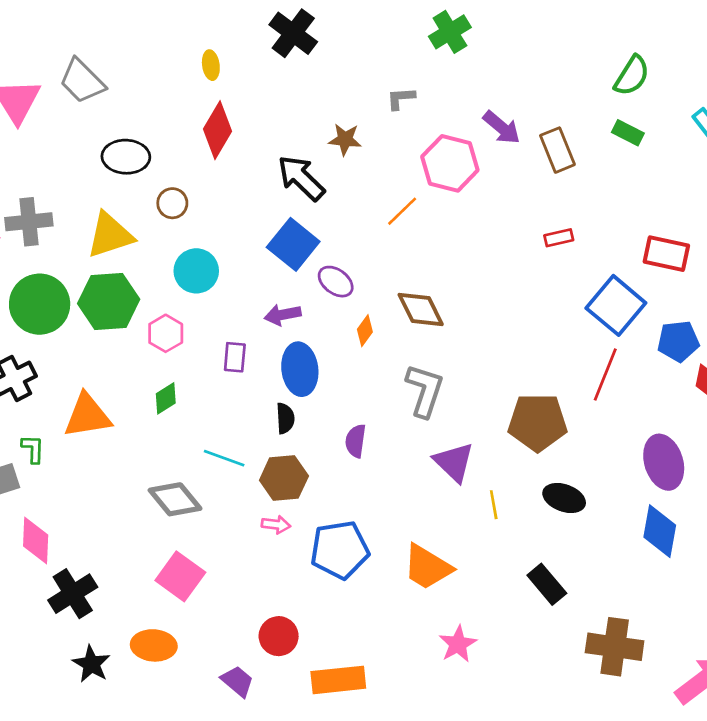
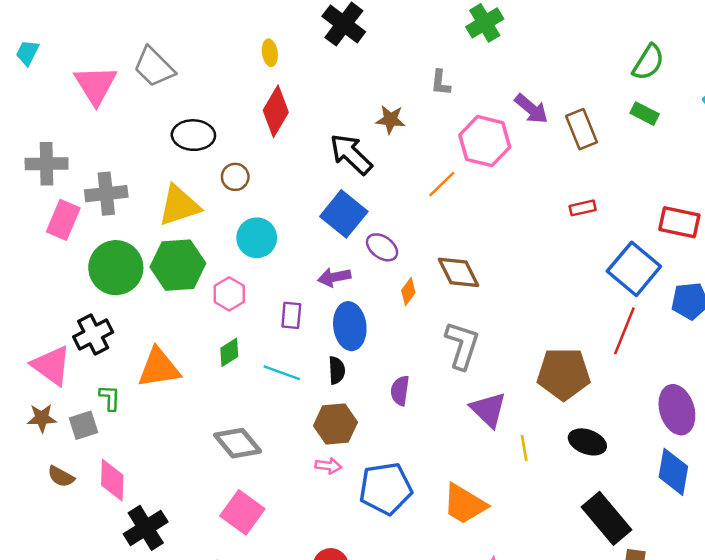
gray L-shape: (401, 98) -> (441, 83), turned -80
cyan line: (224, 458) -> (282, 373), moved
black rectangle: (547, 584) -> (607, 518), moved, size x1.4

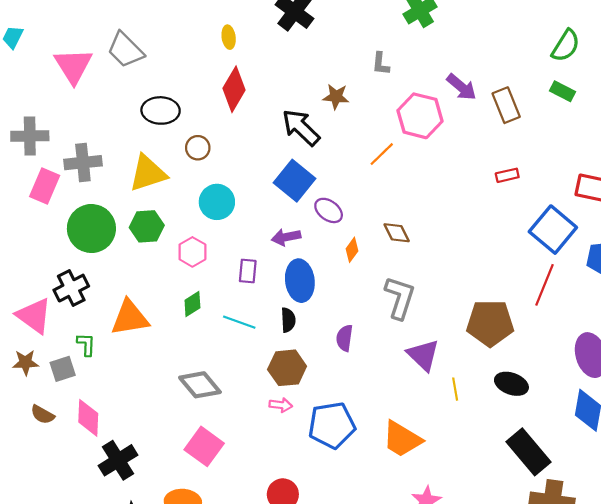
green hexagon: (178, 265) -> (147, 226), size x0.7
brown diamond: (458, 272) -> (397, 233), size x0.7

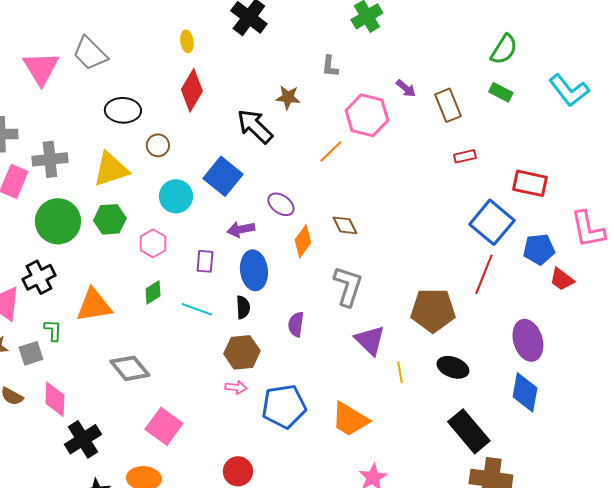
purple arrow: (461, 87) -> (406, 88), size x0.7
red rectangle: (507, 175) -> (465, 156), moved
blue square: (295, 181) -> (223, 176), moved
orange diamond: (352, 250) -> (303, 241), size x1.4
gray diamond: (200, 385) -> (130, 368), moved

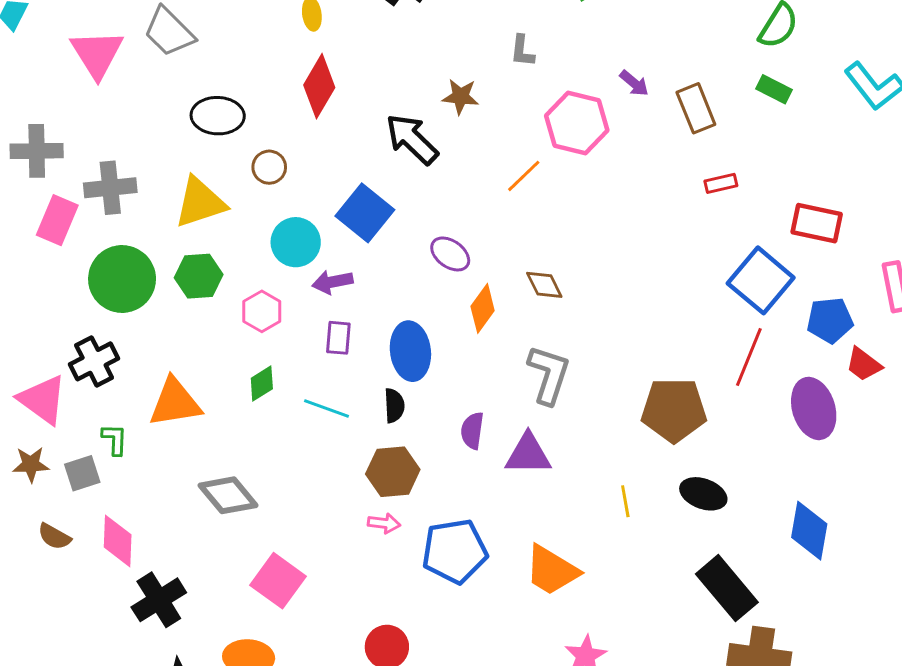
purple arrow: (241, 229) -> (332, 282), moved
purple triangle: (370, 340) -> (528, 454), moved, turned -44
purple ellipse: (528, 340) -> (814, 408), moved

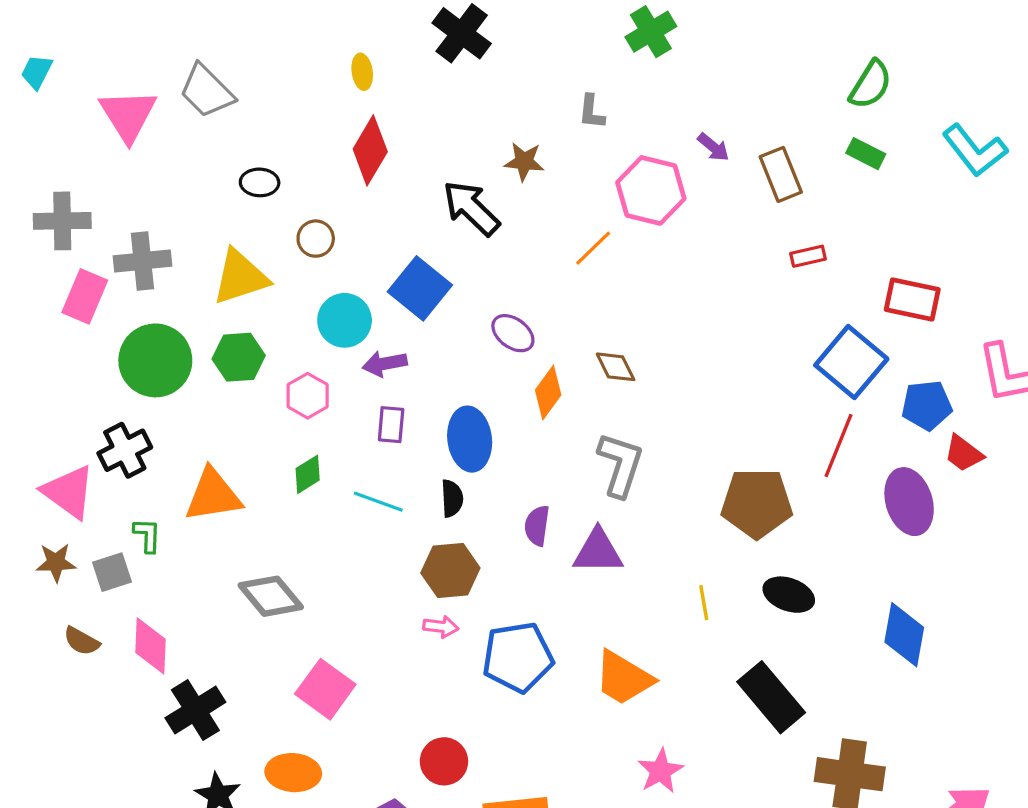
black ellipse: (218, 116) -> (260, 182), size x0.7
black rectangle: (727, 588) -> (771, 697), moved

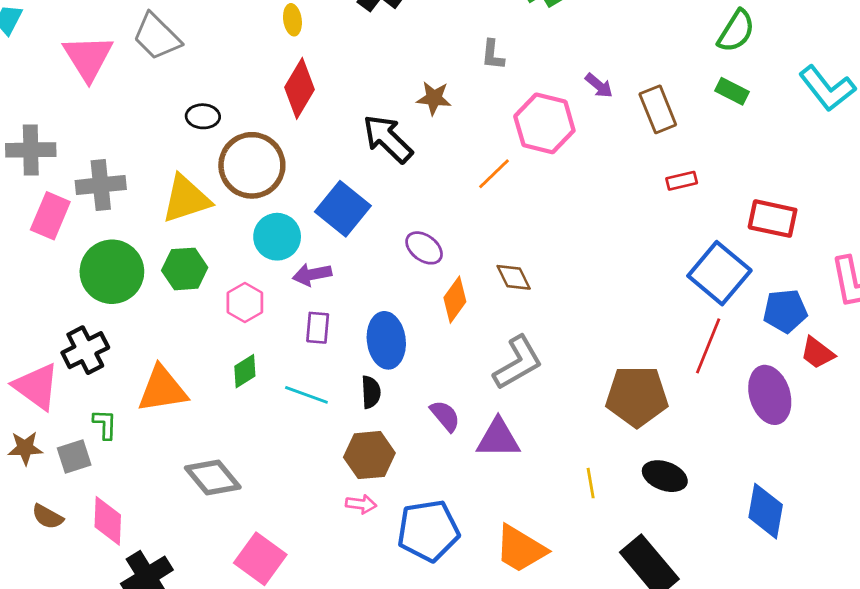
brown circle: (316, 239) -> (252, 165), size x2.0
gray L-shape: (620, 465) -> (518, 363), turned 42
purple semicircle: (537, 526) -> (445, 416), turned 132

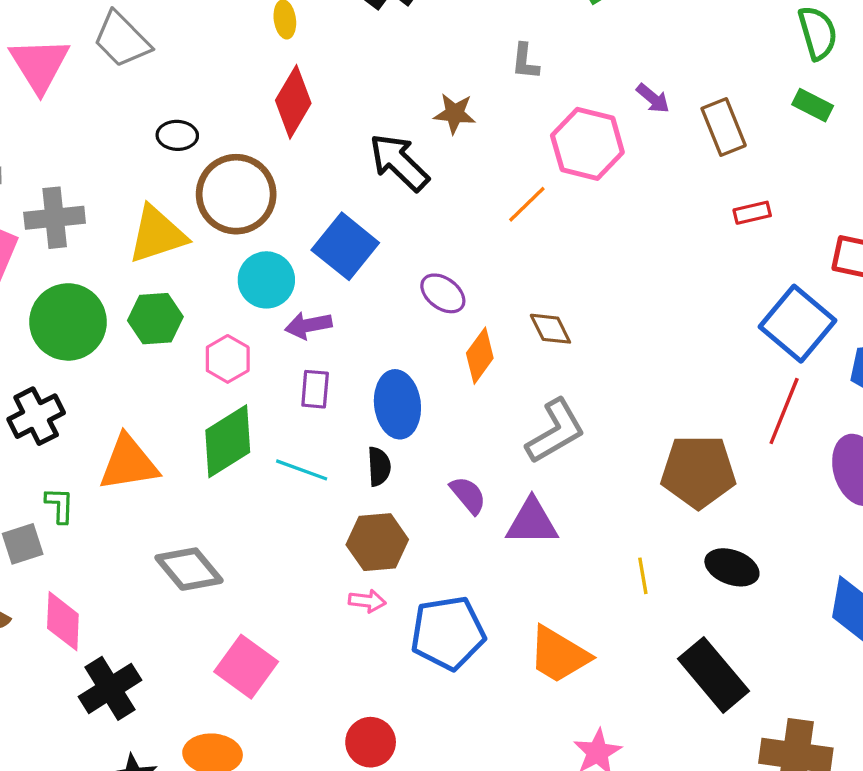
green semicircle: (736, 31) -> (818, 33), turned -48
green diamond: (245, 371) -> (228, 441), size x1.8

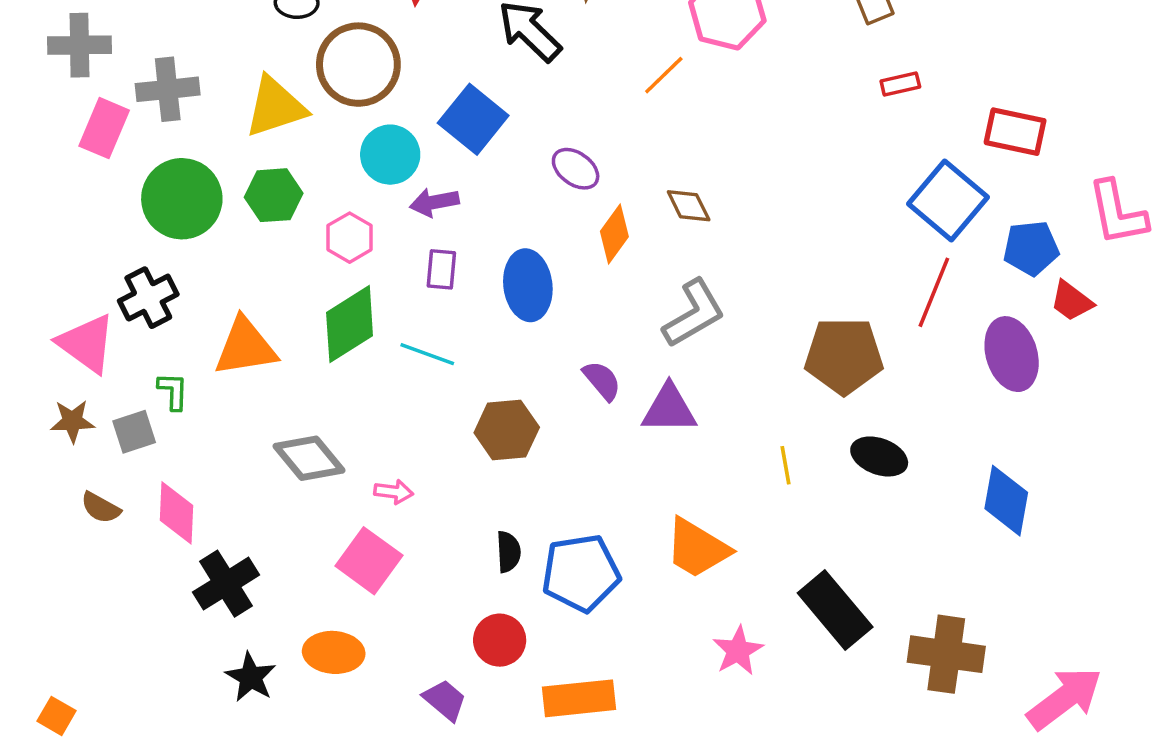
black semicircle: (379, 467) -> (508, 552), moved
pink arrow: (367, 601) -> (394, 492), moved
blue pentagon: (448, 633) -> (581, 573), moved
black rectangle: (713, 675) -> (835, 610), moved

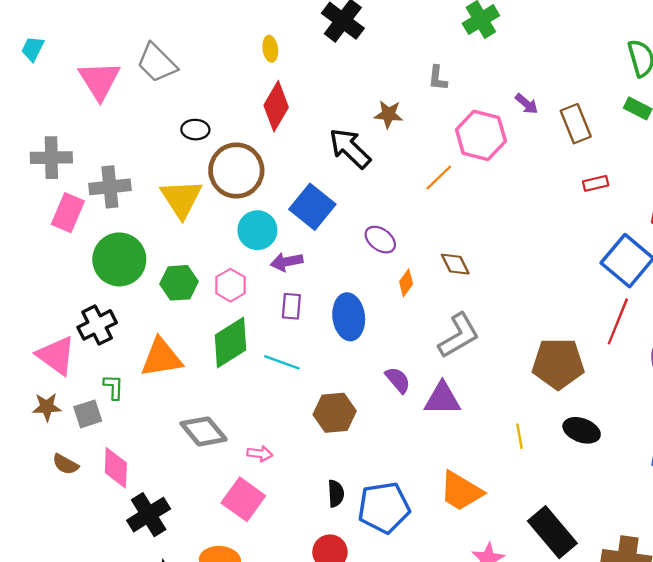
yellow triangle: (275, 107) -> (181, 199), turned -45
green hexagon: (274, 195) -> (179, 283), moved
orange diamond: (614, 234) -> (406, 283), size x0.7

